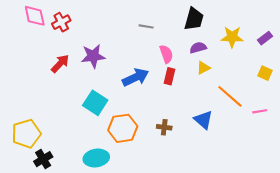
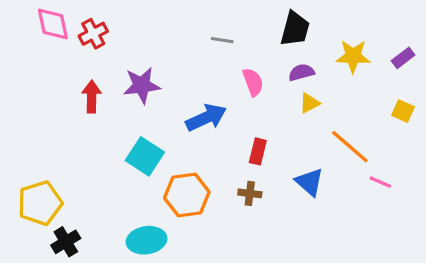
red arrow: (60, 64) -> (92, 97), turned -42
red rectangle: (169, 76) -> (258, 151), moved
pink line: (260, 111) -> (380, 182), moved, turned 32

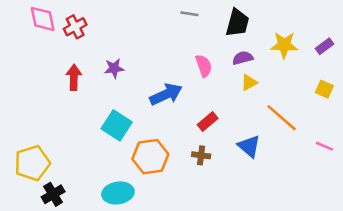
gray line: (222, 40) -> (189, 14), moved
purple star: (142, 85) -> (114, 68), size x0.7
red rectangle: (258, 151) -> (208, 122), turned 36
pink line: (380, 182) -> (324, 146), moved

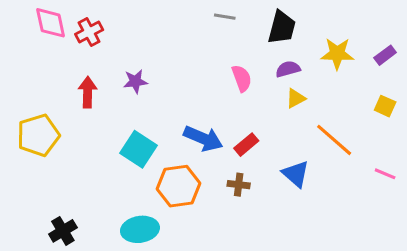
blue arrow: (166, 94) -> (203, 138), moved, turned 48
yellow pentagon: (32, 163) -> (38, 135), moved

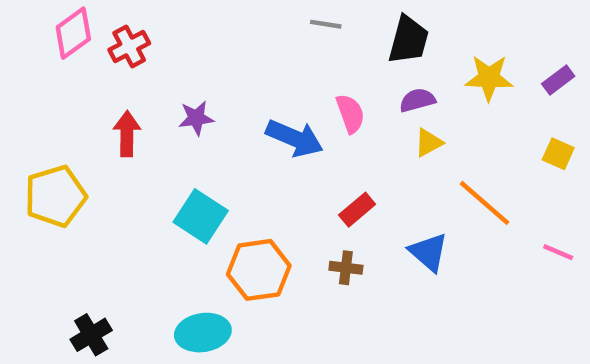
pink diamond: (51, 23) -> (73, 33), turned 66
blue arrow: (203, 138) -> (295, 138), moved

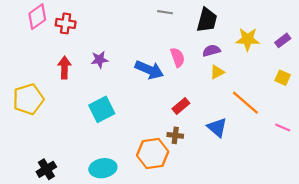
red cross: (129, 47) -> (66, 23), turned 36
cyan square: (201, 216) -> (102, 109), turned 30
orange hexagon: (259, 270) -> (153, 153), moved

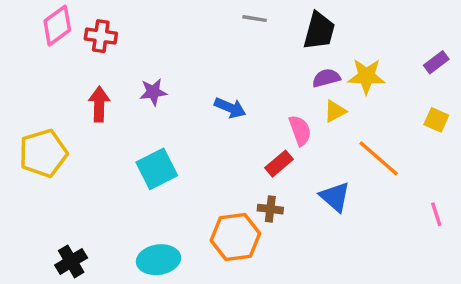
yellow star: (248, 39) -> (366, 76), moved
pink semicircle: (178, 57) -> (300, 130), moved
blue arrow: (149, 70) -> (230, 108), size x0.7
pink line: (283, 127) -> (436, 214), moved, turned 49

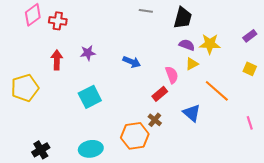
purple semicircle: (326, 78) -> (187, 45), turned 35
brown cross: (270, 209) -> (155, 120), turned 32

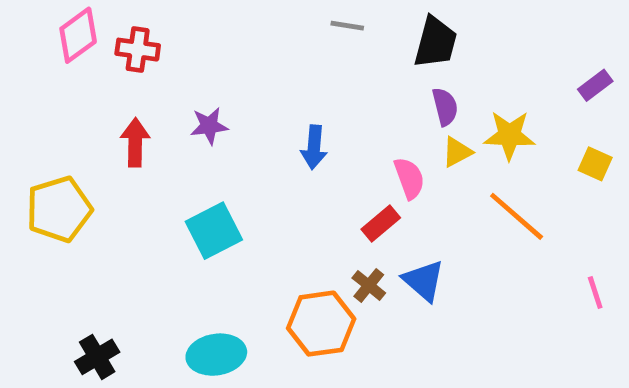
yellow star: (210, 44) -> (509, 135), moved
purple semicircle: (187, 45) -> (445, 107), turned 56
blue arrow: (132, 62) -> (314, 147), turned 72
blue triangle: (192, 113) -> (424, 281), moved

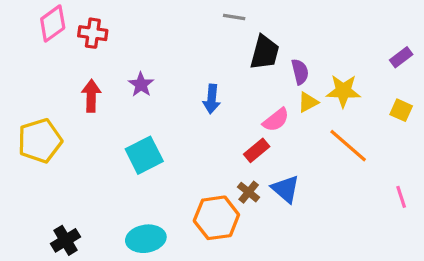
black trapezoid: (436, 42) -> (265, 52), moved
purple star: (209, 126) -> (141, 85), turned -30
pink semicircle: (409, 178) -> (276, 120), turned 72

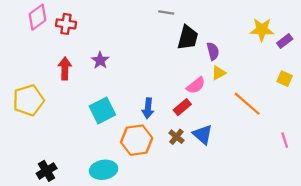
yellow star: (343, 91) -> (262, 30), moved
blue arrow: (212, 99) -> (148, 108), moved
orange hexagon: (216, 218) -> (137, 140), moved

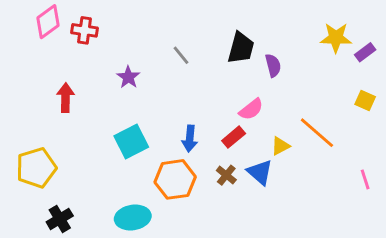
gray line: (166, 13) -> (181, 55), moved, turned 42
red arrow: (65, 68) -> (66, 98), moved
yellow triangle: (219, 73) -> (280, 146), moved
yellow pentagon: (28, 100) -> (36, 168), moved

